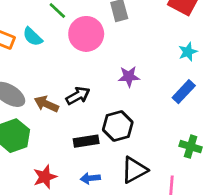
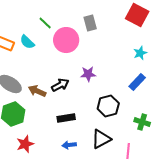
purple star: (129, 77) -> (88, 74), moved
black hexagon: (118, 126) -> (108, 106), moved
red star: (45, 177) -> (25, 144), moved

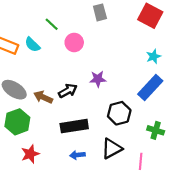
gray rectangle: (90, 23) -> (100, 12), moved
pink circle: (66, 40) -> (74, 42), size x0.7
blue rectangle: (137, 82) -> (150, 87), size x1.4
black rectangle: (66, 118) -> (74, 126), size x1.4

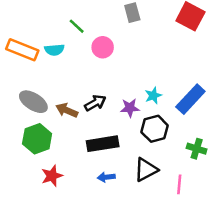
cyan semicircle: (32, 45) -> (54, 50), turned -49
cyan star: (153, 56) -> (153, 95), moved
purple star: (98, 79) -> (130, 108), moved

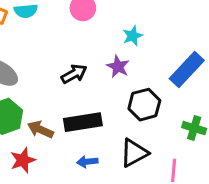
cyan star: (153, 95) -> (133, 36), moved
purple star: (130, 108) -> (118, 67), moved, turned 30
brown arrow: (67, 110) -> (40, 129), moved

